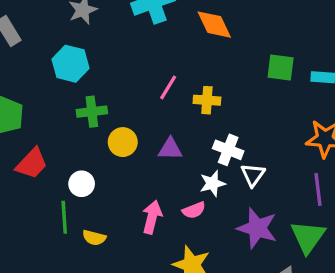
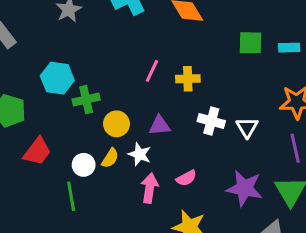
cyan hexagon: (71, 64) -> (57, 78), moved
white triangle: (253, 175) -> (247, 127), moved
white star: (212, 183) -> (140, 154), moved, turned -30
yellow semicircle: (94, 238) -> (110, 158), moved, turned -66

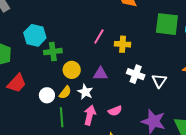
green square: (250, 43) -> (167, 24), size x1.4
green line: (71, 196) -> (62, 117), moved

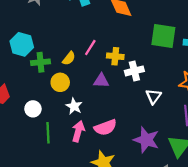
purple triangle: (101, 74) -> (101, 81), moved
white cross: (136, 74) -> (134, 71), moved, turned -36
yellow semicircle: (65, 92) -> (69, 58), moved
pink semicircle: (115, 111) -> (105, 127), size x1.5

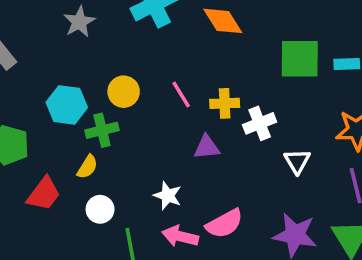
pink line: (90, 47) -> (181, 95), turned -56
yellow semicircle: (69, 58) -> (87, 167), moved
yellow circle: (60, 82) -> (124, 92), moved
pink arrow: (78, 131) -> (180, 236), turned -84

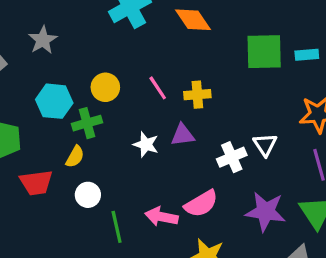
gray star: (79, 22) -> (43, 40), moved
white cross: (260, 123) -> (232, 157), moved
red trapezoid: (44, 194) -> (36, 183), turned 48
white star: (168, 196) -> (146, 144), moved

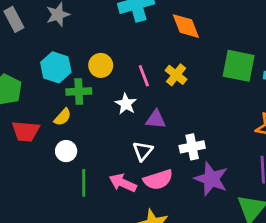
yellow cross: (197, 95) -> (176, 75), moved, turned 30
white star: (146, 144) -> (126, 104), moved
white triangle: (265, 145) -> (143, 151), moved
purple star: (266, 212) -> (211, 179), moved

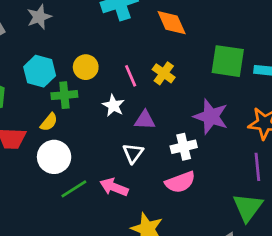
white circle: (66, 151) -> (54, 157), size x1.5
purple star: (211, 179) -> (211, 117), moved
pink semicircle: (158, 180) -> (180, 182), moved
green line: (84, 183) -> (74, 189), turned 60

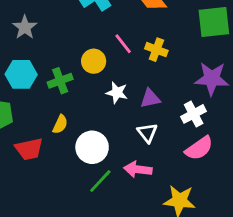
yellow circle: (86, 67) -> (94, 61), moved
cyan hexagon: (40, 71) -> (21, 74), moved
pink line: (131, 76) -> (123, 44), moved
green cross: (64, 95) -> (60, 81), moved
white circle: (54, 157) -> (92, 147), moved

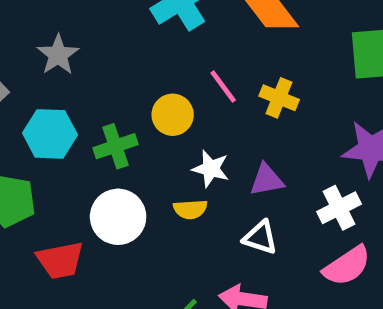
yellow semicircle: (60, 124) -> (190, 209), moved, turned 60
white triangle: (147, 133) -> (260, 237), turned -35
white circle: (92, 147) -> (118, 217), moved

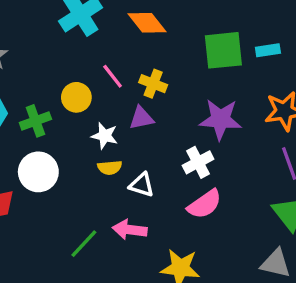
purple triangle: (267, 180) -> (141, 118), moved
yellow semicircle: (190, 209) -> (110, 168), moved

